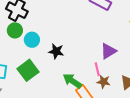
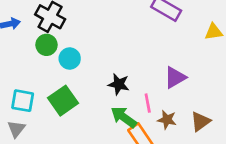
black star: (56, 51) -> (119, 84), moved
pink line: (97, 69) -> (148, 103), moved

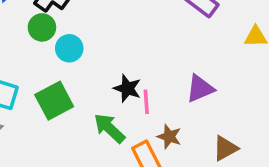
pink line: (148, 103) -> (146, 102), moved
green arrow: (124, 117) -> (109, 128), moved
brown star: (167, 120) -> (169, 137), moved

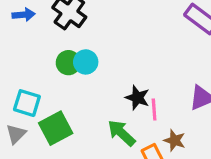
green circle: (42, 27) -> (68, 63), moved
green square: (54, 101) -> (56, 128), moved

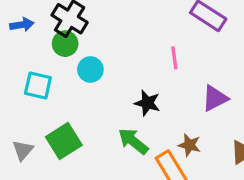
green circle: (68, 63) -> (65, 44), moved
cyan square: (27, 103) -> (38, 85), moved
pink line: (154, 109) -> (174, 58), moved

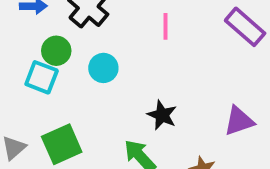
green circle: (65, 44) -> (56, 51), moved
pink line: (174, 58) -> (165, 26), moved

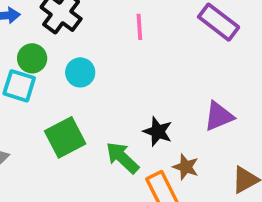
black star: (162, 115) -> (158, 131), moved
green square: (62, 144) -> (65, 137), moved

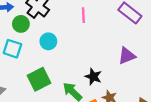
green circle: (32, 58) -> (21, 24), moved
purple triangle: (219, 116) -> (127, 56), moved

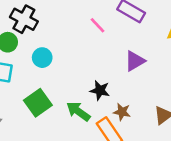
pink line: (83, 15) -> (97, 25), moved, turned -32

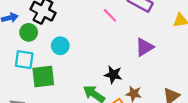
green square: (38, 103) -> (43, 77), moved, turned 30

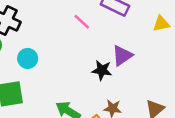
black star: (113, 75) -> (102, 70), moved

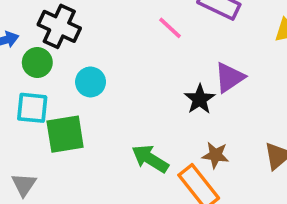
black star: (102, 70) -> (200, 99), turned 30

